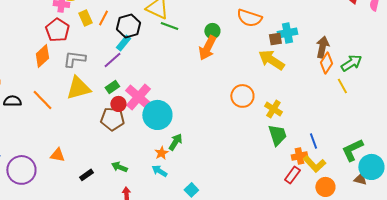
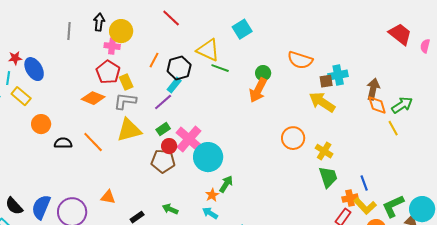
yellow rectangle: (85, 18) -> (126, 82), moved
orange diamond: (42, 56) -> (93, 98), turned 65
orange diamond: (326, 63) -> (377, 105), turned -50
green L-shape: (352, 150) -> (393, 206), moved

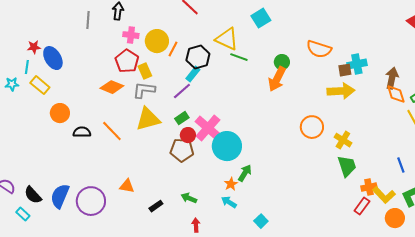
yellow circle: (121, 31) -> (157, 41), moved
yellow arrow: (322, 102) -> (341, 91), turned 144
blue line: (364, 183) -> (401, 165), moved

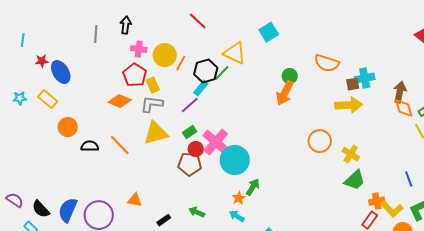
green line: (239, 57) -> (222, 73), moved, turned -66
cyan line: (27, 67) -> (23, 40), moved
green trapezoid: (347, 166) -> (355, 180), turned 65

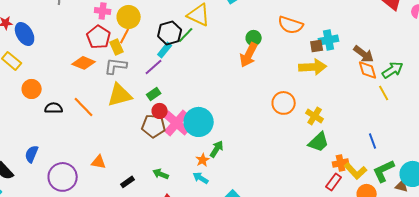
orange line: (181, 63) -> (125, 36), moved
brown arrow: (400, 92) -> (364, 54), turned 115
pink cross: (216, 142) -> (177, 123), moved
blue semicircle: (68, 210) -> (32, 154), moved, size x0.7

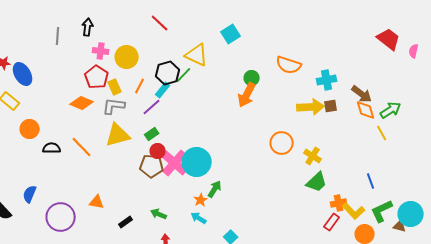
orange line: (125, 36) -> (140, 86), moved
brown square: (317, 46) -> (331, 106), moved

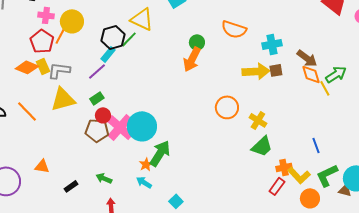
orange line: (140, 86) -> (60, 36), moved
yellow rectangle: (115, 87) -> (43, 66), moved
yellow line: (382, 133) -> (325, 88), moved
green arrow: (215, 189) -> (160, 153), size x1.5

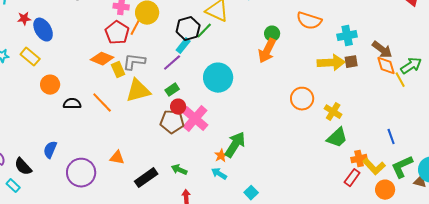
yellow rectangle: (43, 66) -> (118, 70), moved
cyan circle: (142, 126) -> (218, 78), moved
black rectangle: (71, 186) -> (146, 178), size x1.6

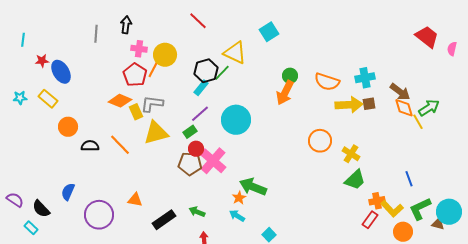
orange semicircle: (309, 21) -> (327, 82), moved
purple line: (172, 63) -> (200, 114), moved
green arrow: (235, 145) -> (253, 187), turned -100

